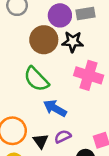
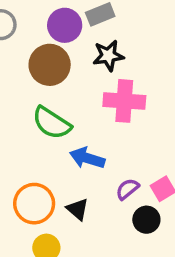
black star: (73, 42) -> (108, 56), moved
purple semicircle: (63, 137) -> (127, 189), moved

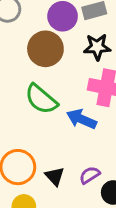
blue arrow: (87, 158) -> (82, 119), moved
purple semicircle: (127, 189) -> (90, 175), moved

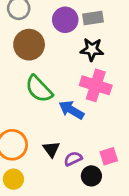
brown circle: (45, 49) -> (29, 45), moved
black triangle: (55, 176) -> (51, 149), moved

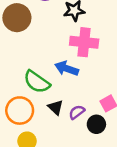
green semicircle: (39, 89) -> (37, 82), moved

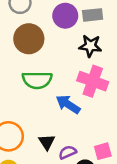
green semicircle: (37, 82) -> (37, 80), moved, turned -48

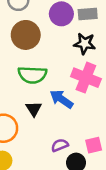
black triangle: (47, 142) -> (34, 109), moved

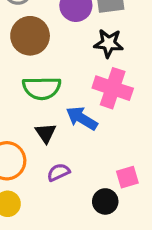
purple semicircle: (60, 145) -> (58, 172), moved

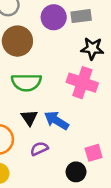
black star: (109, 43) -> (92, 48), moved
blue arrow: (82, 118) -> (56, 120), moved

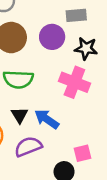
purple circle: (54, 17) -> (52, 37), moved
purple semicircle: (39, 149) -> (28, 147), size x1.5

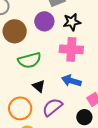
blue arrow: (47, 119) -> (71, 81), moved

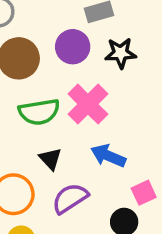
pink cross: (71, 49) -> (88, 104), moved, turned 35

